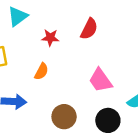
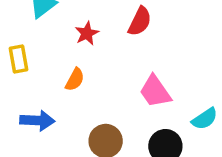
red star: (50, 38) -> (87, 33), turned -30

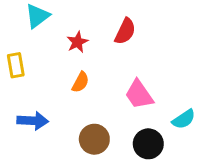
orange semicircle: (75, 79) -> (80, 82), moved

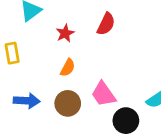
pink trapezoid: (139, 95) -> (103, 94), moved
brown circle: (94, 139) -> (68, 103), moved

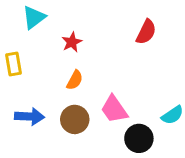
red semicircle: (106, 24) -> (146, 32), moved

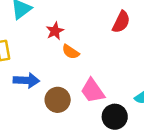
orange semicircle: (75, 80) -> (71, 52), moved, turned 96
blue arrow: (30, 117) -> (26, 80), moved

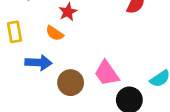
orange semicircle: (71, 52) -> (55, 33), moved

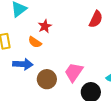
pink trapezoid: (107, 73) -> (74, 72), turned 70

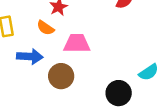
pink trapezoid: (74, 72) -> (77, 43), moved, turned 55

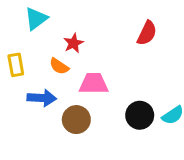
black circle: (119, 93) -> (140, 115), moved

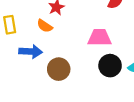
pink trapezoid: (94, 84) -> (100, 38), moved

